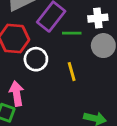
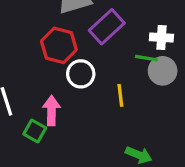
green line: (72, 33) -> (146, 58), moved

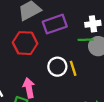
purple rectangle: (107, 27) -> (55, 24), turned 35
white circle: (81, 74) -> (57, 67), moved

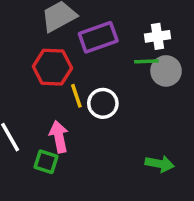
yellow line: (73, 68) -> (76, 96), moved

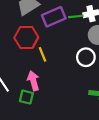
green line: (146, 61) -> (76, 16), moved
white circle: (103, 103) -> (86, 57), moved

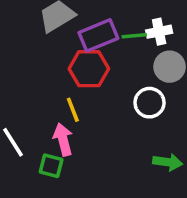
red hexagon: (26, 37) -> (89, 69), moved
yellow line: (43, 54) -> (73, 110), moved

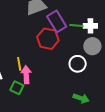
purple rectangle: (98, 35) -> (57, 21), turned 70
yellow line: (73, 110) -> (19, 64), moved

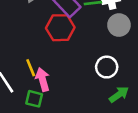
white circle: (78, 64) -> (107, 67), moved
green arrow: (81, 98) -> (119, 95), turned -42

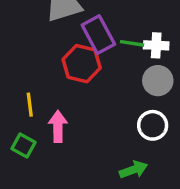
white circle: (107, 67) -> (153, 125), moved
pink arrow: (43, 79) -> (58, 126), moved

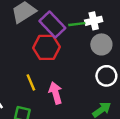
yellow line: (30, 105) -> (31, 82), moved
pink arrow: (58, 126) -> (56, 93), moved

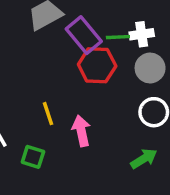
red hexagon: (46, 47) -> (97, 65), moved

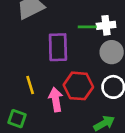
purple rectangle: (84, 35) -> (58, 47), moved, turned 36
red hexagon: (97, 65) -> (78, 86), moved

